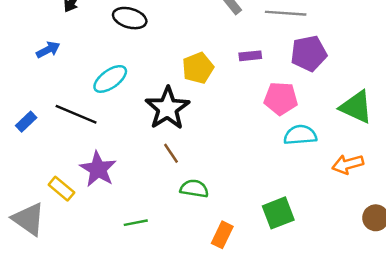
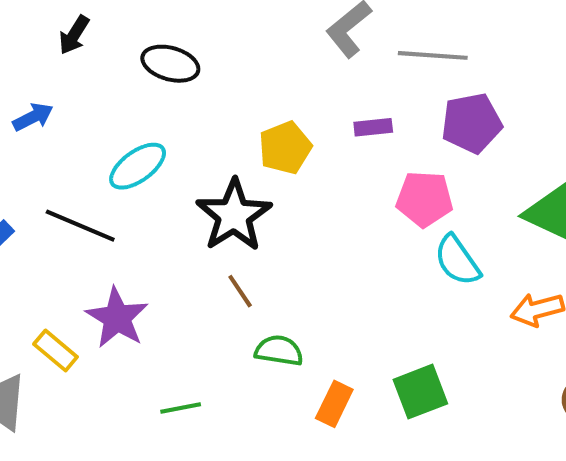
cyan semicircle: (300, 135) -> (457, 260), turned -120
orange rectangle: (222, 235) -> (334, 404), moved

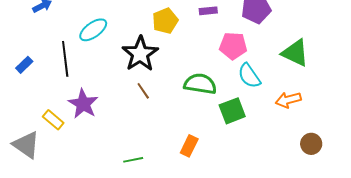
black line: (80, 226) -> (65, 59), turned 60
green semicircle: (279, 351) -> (200, 84), moved, size x1.4
green square: (420, 392) -> (232, 111), moved
green line: (181, 408) -> (133, 160), moved

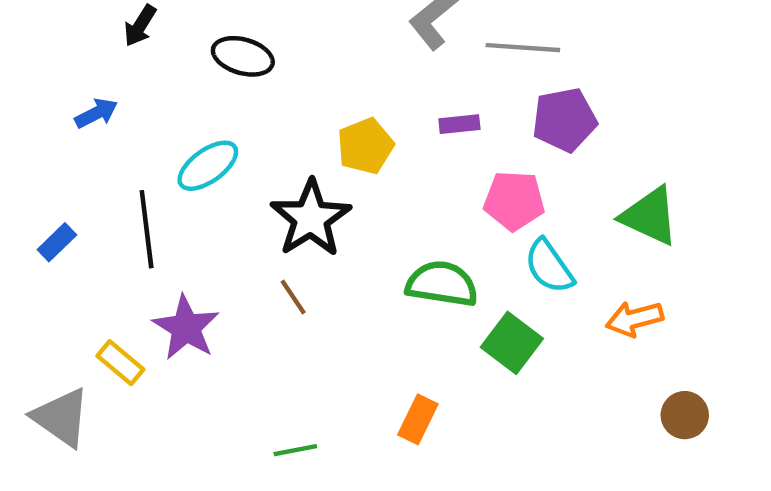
brown line: (143, 91) -> (293, 297), moved
green square: (232, 111) -> (512, 343), turned -32

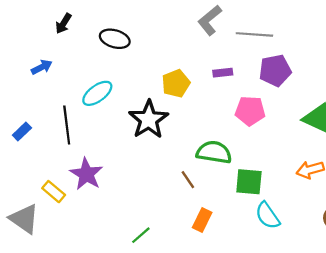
cyan semicircle: (549, 266) -> (268, 216), moved
brown line: (293, 297) -> (188, 180), moved
green square: (512, 343) -> (249, 182), turned -32
green line: (295, 450) -> (141, 235), turned -30

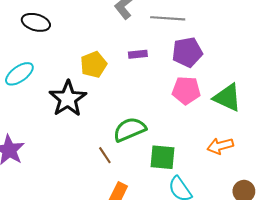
pink pentagon: (250, 111) -> (186, 90), moved
green semicircle: (214, 152) -> (130, 129), turned -32

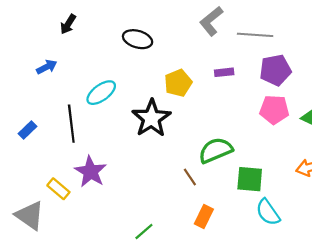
black ellipse: (36, 22) -> (138, 39), moved

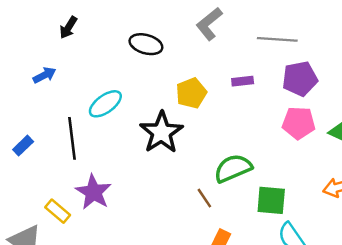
gray L-shape: (211, 21) -> (209, 24), moved

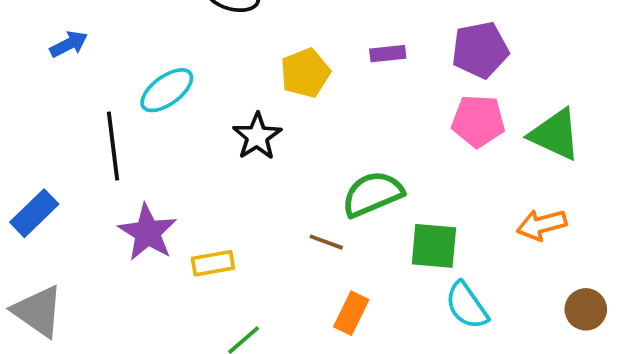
black star: (161, 132) -> (257, 136), size x0.7
blue rectangle: (23, 146) -> (34, 213), moved, size x1.4
brown line: (204, 198) -> (326, 242), turned -36
yellow rectangle: (58, 211) -> (213, 263), moved, turned -50

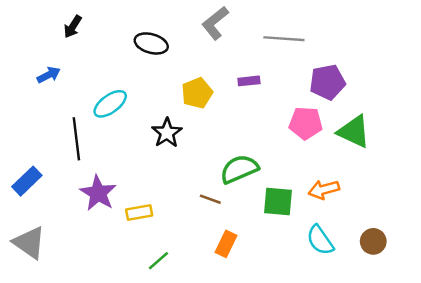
purple pentagon: (480, 50) -> (327, 82), moved
orange arrow: (542, 225) -> (324, 190), moved
cyan semicircle: (467, 305) -> (320, 240), moved

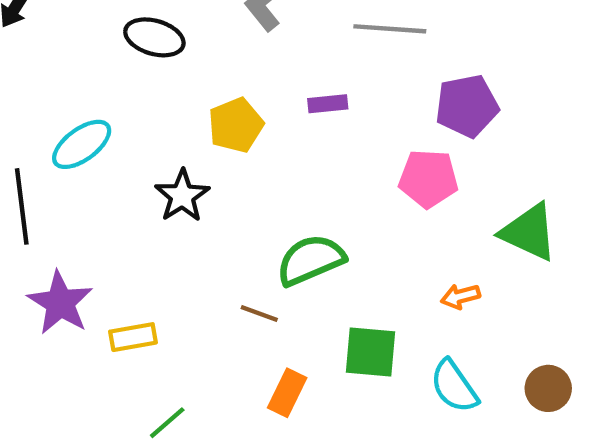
green triangle: (354, 132) -> (529, 232), moved
orange arrow: (324, 190) -> (460, 296), size x0.7
green square: (278, 202) -> (371, 352), moved

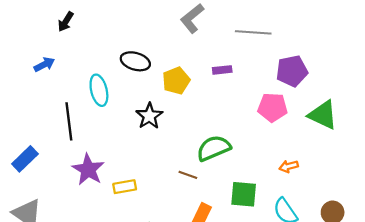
black ellipse: (154, 37) -> (135, 61), moved
cyan ellipse: (82, 144) -> (99, 90), turned -68
green triangle: (529, 232) -> (323, 115), moved

